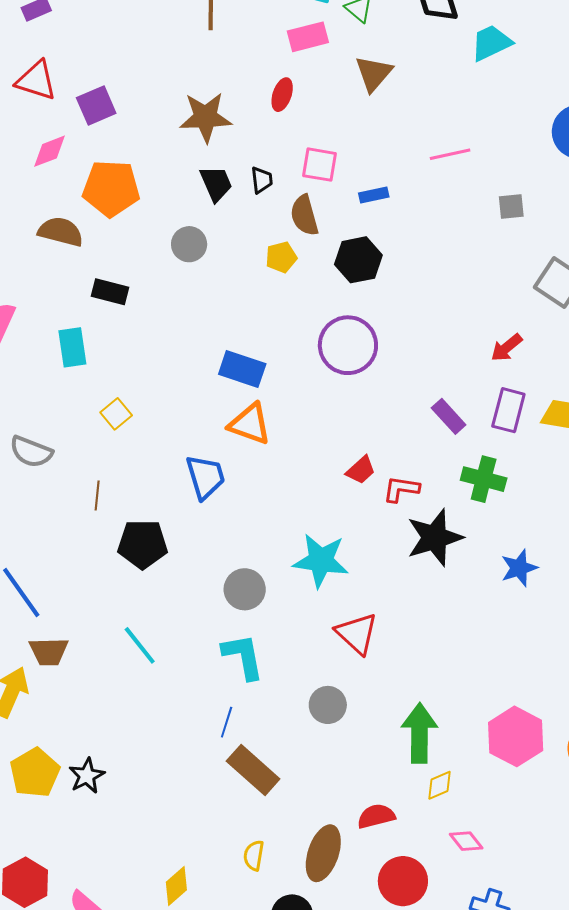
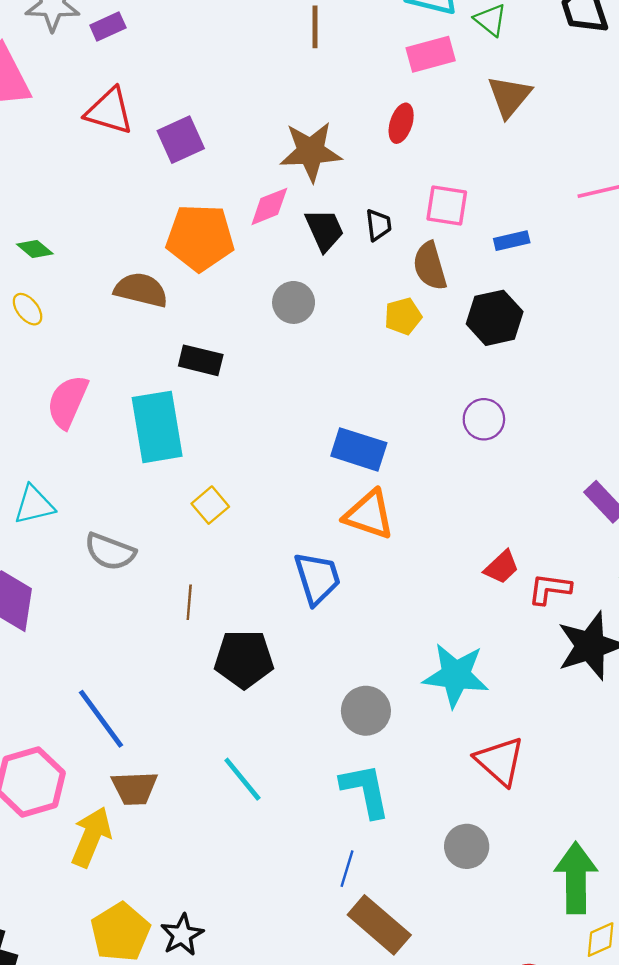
pink diamond: (49, 151) -> (269, 206), moved
purple circle: (348, 345) -> (484, 419), size x0.6
cyan rectangle: (72, 347) -> (157, 427), size x1.5

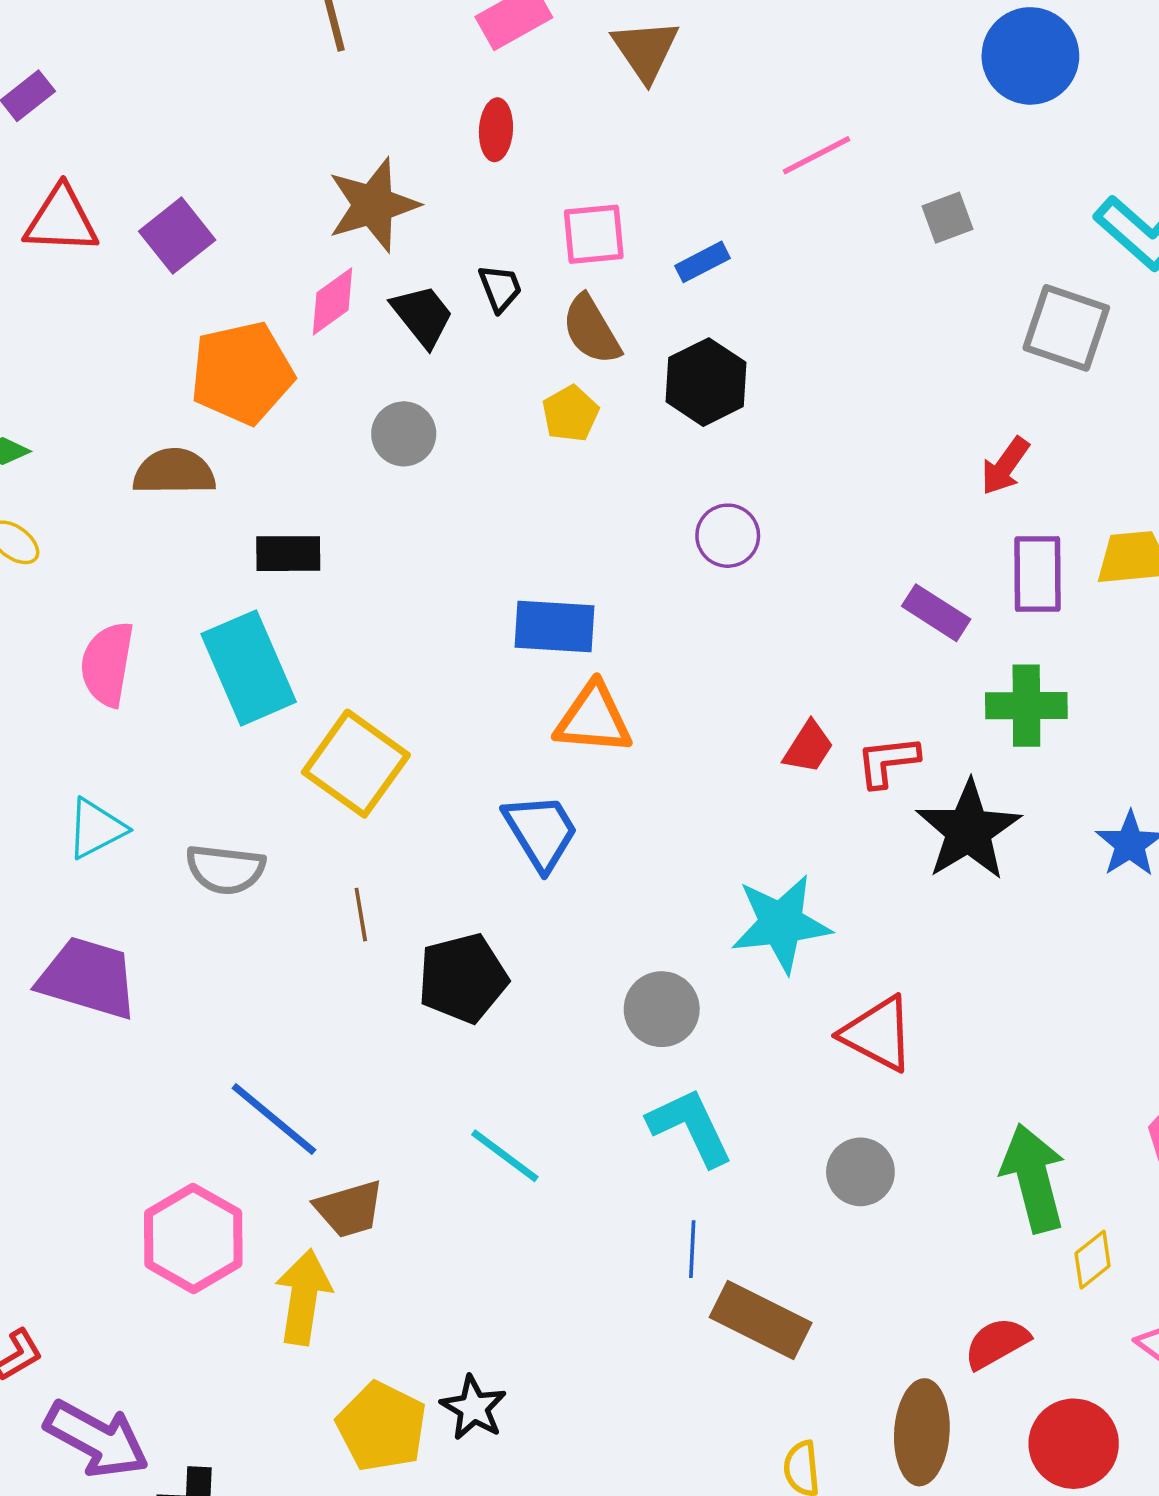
yellow square: (210, 505) -> (356, 764), size x1.8

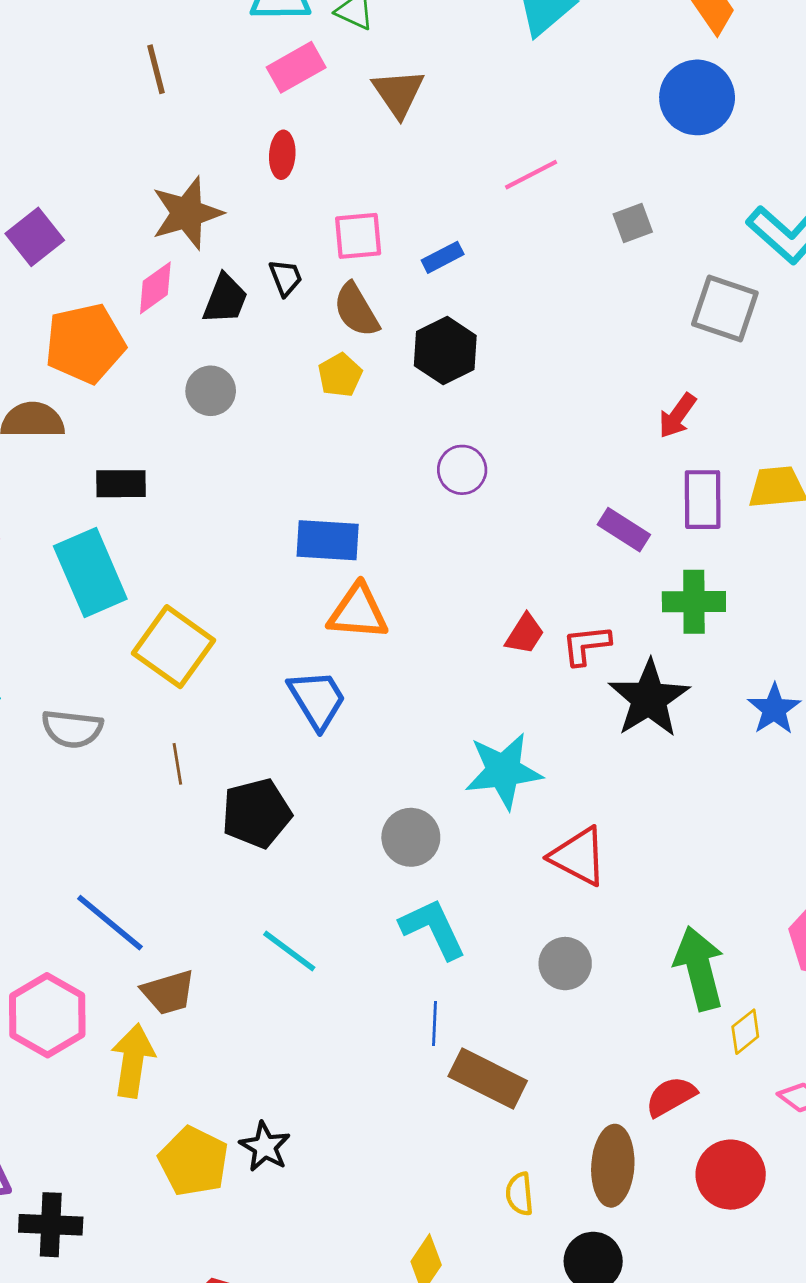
black trapezoid: (423, 316) -> (225, 299), turned 60

